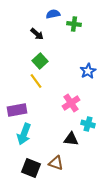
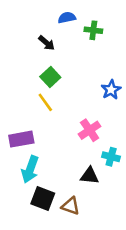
black square: (31, 168) -> (43, 198), moved

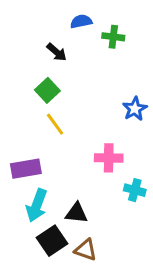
green square: (50, 77) -> (47, 90), moved
pink cross: (90, 130) -> (109, 158), turned 35
black triangle: (90, 176) -> (76, 213), moved
black square: (43, 198) -> (52, 241), turned 35

